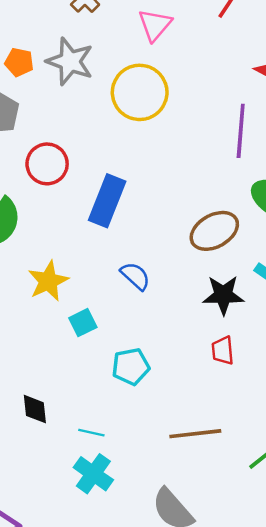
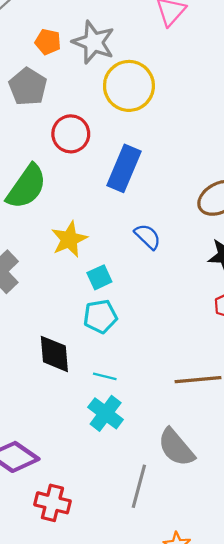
yellow circle: (140, 92) -> (129, 86), moved
cyan pentagon: (131, 367) -> (100, 316), moved
black diamond: (35, 409) -> (54, 354), size x1.4

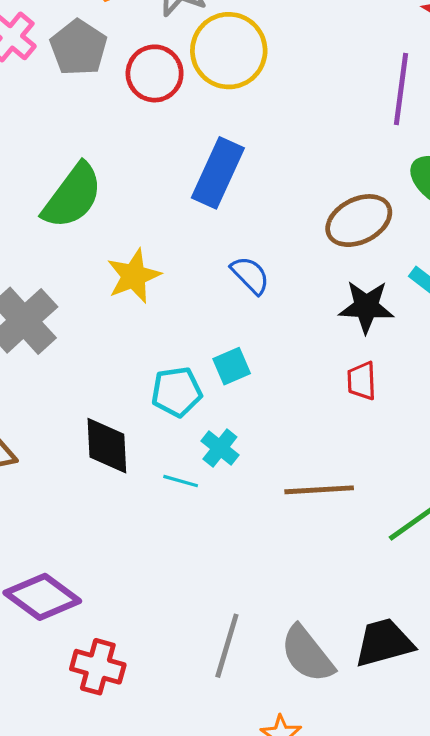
red circle: (71, 134) -> (155, 73), moved
cyan square: (99, 277) -> (232, 366), moved
cyan cross: (106, 413) -> (220, 448), moved, size x0.7
gray semicircle: (176, 447) -> (307, 654), moved

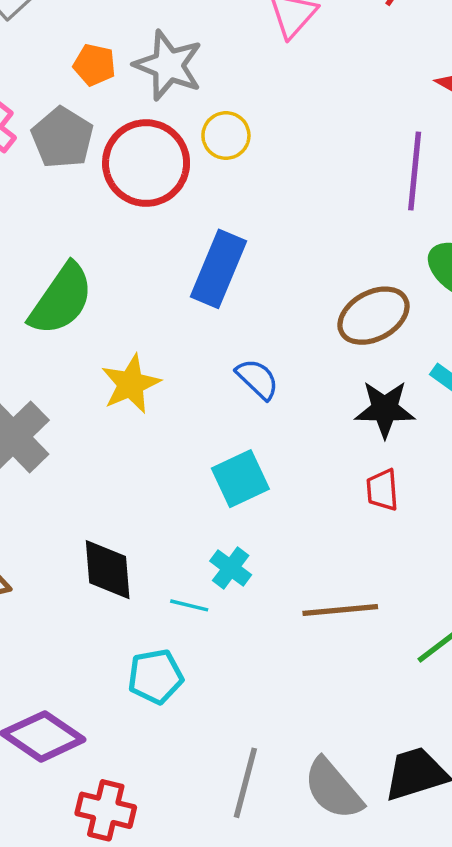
yellow circle: (229, 51) -> (226, 136), size x0.6
red circle: (155, 73) -> (146, 163), size x1.4
cyan square: (232, 366) -> (240, 479), size x1.4
cyan pentagon: (177, 392) -> (155, 676), moved

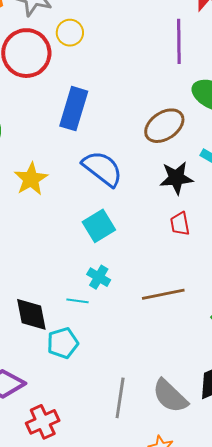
blue semicircle: (257, 379) -> (102, 169), size x1.6
black diamond: (108, 570) -> (31, 314), moved
red cross: (106, 810) -> (43, 422), turned -32

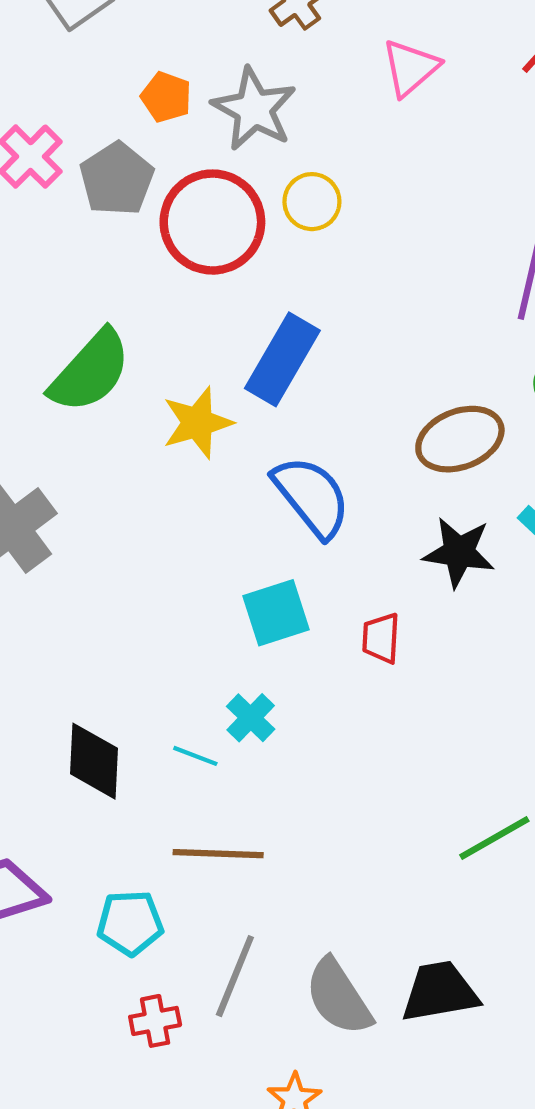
yellow star: (31, 179) -> (197, 423), moved
red trapezoid: (180, 224) -> (381, 638), moved
brown line: (163, 294) -> (218, 854), moved
cyan pentagon: (63, 343) -> (130, 923), moved
red cross: (43, 422) -> (155, 1021), moved, size x0.7

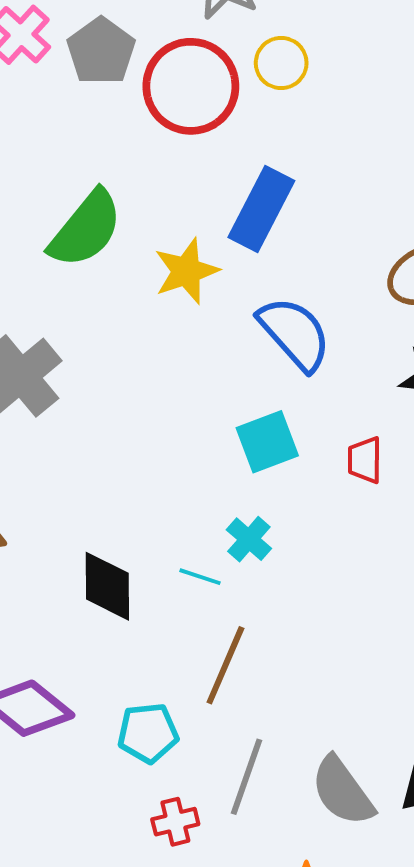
brown line: (218, 854) -> (225, 665), turned -66

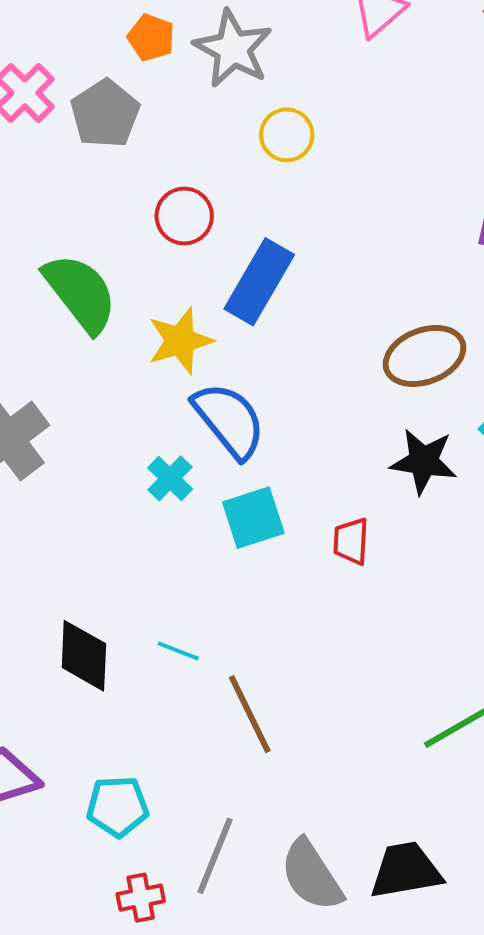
red circle: (191, 86) -> (184, 216), moved, size x0.6
green semicircle: (86, 229) -> (80, 293), turned -80
blue semicircle: (295, 334) -> (229, 420), moved
cyan cross: (249, 539) -> (170, 478), moved
brown line: (225, 665) -> (250, 714), moved, turned -52

